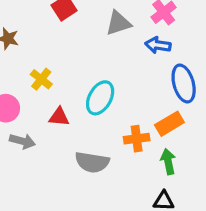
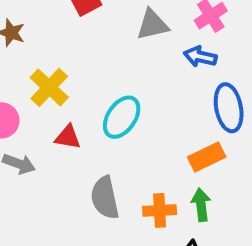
yellow cross: (41, 79) -> (49, 87), size x1.4
orange cross: (137, 139) -> (160, 210), moved
gray semicircle: (92, 162) -> (105, 198), turned 64

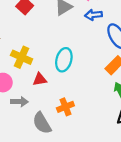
gray semicircle: (105, 198) -> (42, 123), moved
orange cross: (160, 210) -> (65, 107), moved

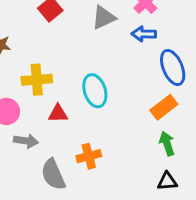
yellow cross: (22, 57) -> (37, 80), turned -36
cyan ellipse: (64, 60) -> (95, 91), turned -40

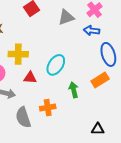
cyan ellipse: (95, 91) -> (56, 65), turned 45
green arrow: (167, 144) -> (74, 90), moved

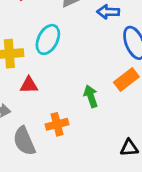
cyan ellipse: (56, 65) -> (48, 39), moved

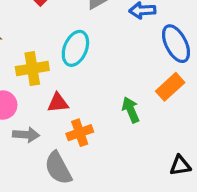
orange cross: (57, 124) -> (80, 133), moved

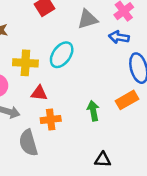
black triangle: (180, 166) -> (103, 160), moved

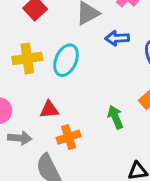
blue arrow: (119, 37) -> (117, 38), moved
yellow cross: (25, 63) -> (27, 59), moved

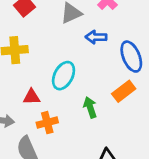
cyan ellipse: (66, 60) -> (63, 76), moved

